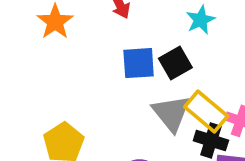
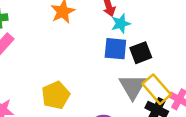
cyan star: (201, 20) -> (121, 24), moved

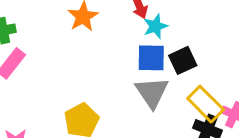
gray triangle: (133, 87) -> (152, 92), moved

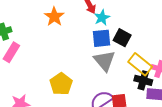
black square: (183, 60) -> (122, 38), turned -30

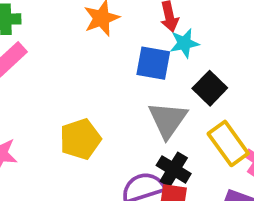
blue square: (102, 38) -> (153, 63), moved
black cross: (143, 80) -> (174, 169), moved

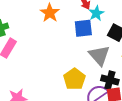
yellow pentagon: (80, 139) -> (74, 79), moved

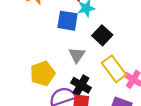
gray triangle: (99, 55) -> (77, 55), size x0.7

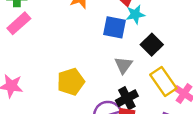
yellow pentagon: (43, 74) -> (71, 82), moved
black cross: (81, 85) -> (127, 98), turned 30

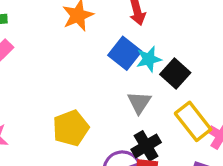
cyan star: (135, 14) -> (149, 59), moved
blue square: (114, 27) -> (125, 53), turned 30

